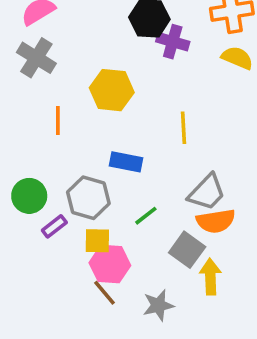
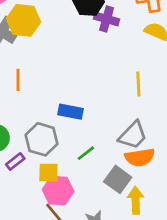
yellow hexagon: (112, 90) -> (24, 20), moved
yellow line: (183, 128) -> (138, 84), moved

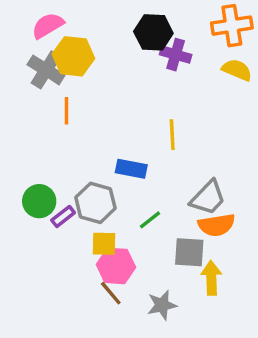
orange line: (18, 80) -> (66, 111), moved
yellow line: (138, 84) -> (172, 135), moved
purple rectangle: (15, 161) -> (63, 216), moved
gray square: (118, 179) -> (189, 252), turned -32

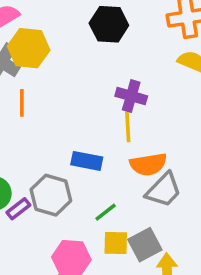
purple cross: (176, 55) -> (131, 96), moved
orange semicircle: (216, 225) -> (148, 164), moved
yellow square: (104, 244) -> (116, 243), moved
gray square: (189, 252) -> (145, 245), turned -32

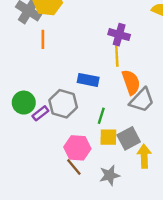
orange semicircle: (148, 164) -> (131, 82), turned -100
green line: (106, 212) -> (101, 116), turned -35

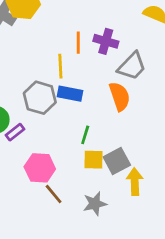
orange line: (43, 39) -> (78, 43), moved
yellow line: (117, 56) -> (60, 66), moved
gray trapezoid: (142, 100) -> (132, 66), moved
gray hexagon: (63, 104) -> (40, 98), moved
pink hexagon: (77, 148) -> (40, 168), moved

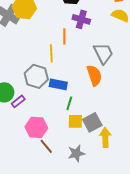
purple cross: (106, 41) -> (81, 19), moved
gray trapezoid: (132, 66) -> (103, 53), turned -70
blue rectangle: (70, 94) -> (58, 84), moved

